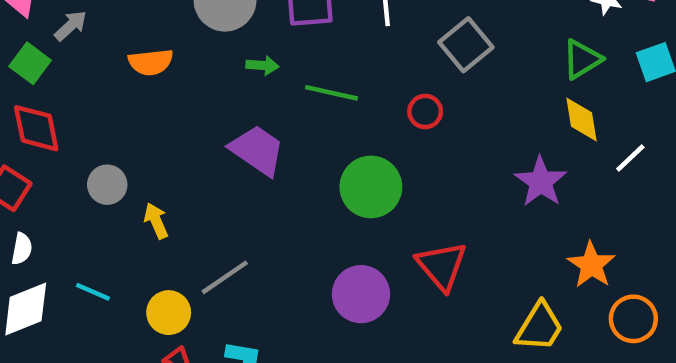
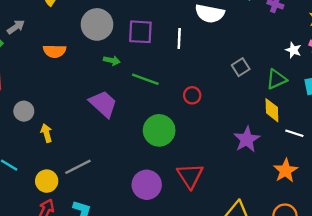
gray square: (466, 45) -> (241, 67), moved, size x0.7
white line: (630, 158) -> (294, 133), turned 54
orange star: (591, 265) -> (286, 171), moved

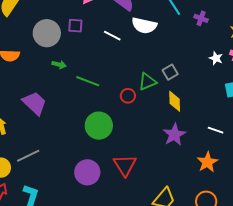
purple square: (140, 32) -> (75, 26), moved, size x0.7
white line: (179, 38) -> (112, 36), moved, turned -66
green triangle: (276, 79) -> (147, 82), moved
purple trapezoid: (103, 104) -> (35, 103), moved
yellow diamond: (272, 110) -> (175, 101), moved

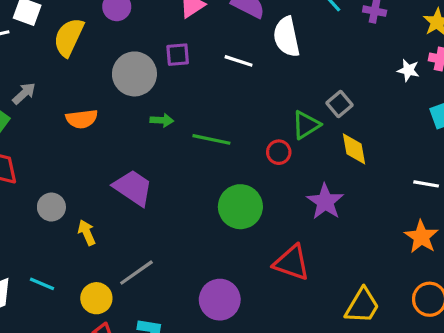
white semicircle: (144, 25) -> (287, 37), turned 75
purple star: (174, 135) -> (325, 202), moved
red triangle: (125, 165) -> (292, 263), turned -30
purple circle: (87, 172) -> (220, 300), moved

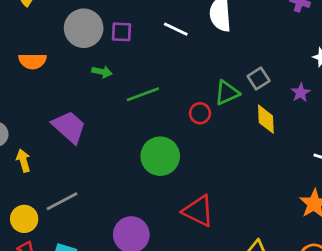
purple square: (178, 55) -> (121, 32), moved
green line: (211, 139) -> (143, 94), turned -40
purple star: (325, 202) -> (301, 93), moved, size x0.6

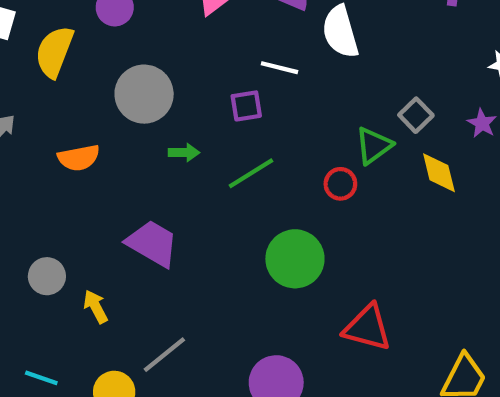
purple square: (121, 32) -> (246, 106), moved

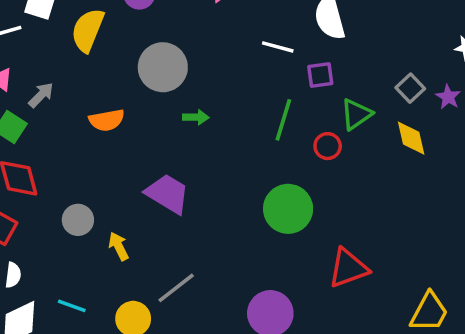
purple square: (246, 106) -> (320, 75), moved
gray square: (416, 115) -> (410, 88), moved
green line: (251, 173) -> (283, 120), moved, turned -42
red triangle: (367, 328) -> (348, 268), turned -36

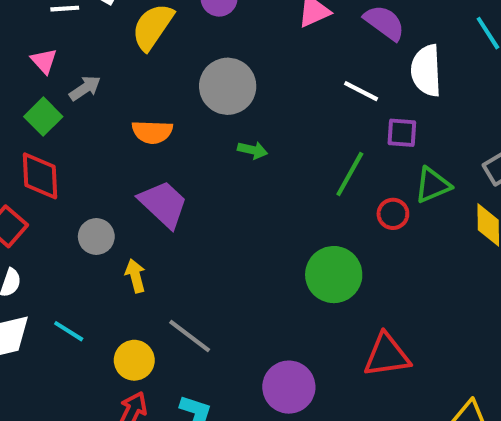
purple trapezoid: (168, 194) -> (163, 204), moved
gray line: (176, 288) -> (190, 336), turned 63

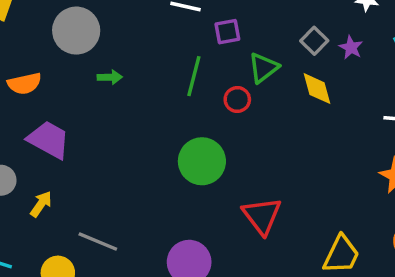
yellow arrow: (135, 276) -> (41, 204), turned 64
red triangle: (387, 355) -> (262, 216), turned -45

